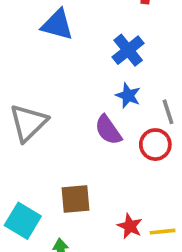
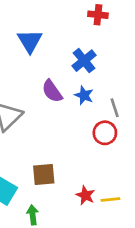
blue triangle: (57, 25) -> (30, 41), turned 44
purple semicircle: (108, 130) -> (52, 91), moved

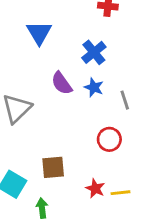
red circle: (105, 133) -> (109, 139), moved

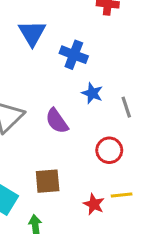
blue cross: (94, 52) -> (74, 55), moved, turned -30
purple semicircle: (62, 83) -> (57, 121), moved
yellow line: (121, 193) -> (122, 195), moved

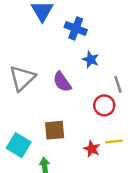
gray line: (126, 107) -> (118, 84), moved

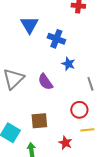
red circle: (104, 105) -> (79, 110), moved
red star: (92, 149) -> (65, 143), moved

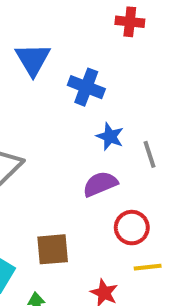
purple semicircle: (45, 82) -> (100, 184), moved, turned 102
gray line: (90, 84) -> (150, 154), moved

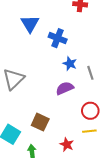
red circle: (132, 228) -> (90, 111), moved
brown square: (53, 249) -> (40, 122), turned 30

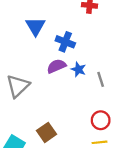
purple semicircle: (65, 88) -> (56, 66), moved
brown square: (40, 122) -> (46, 132), turned 30

